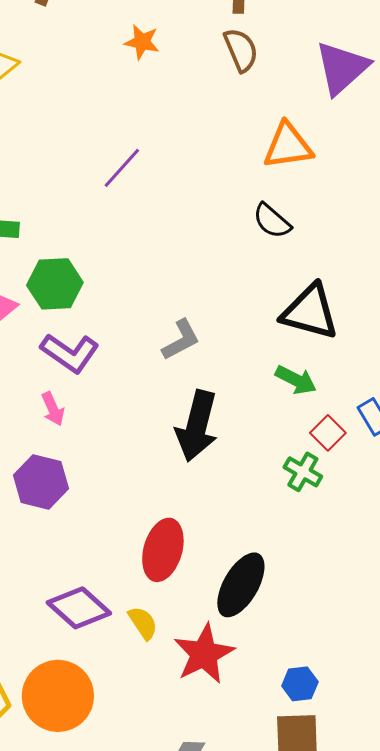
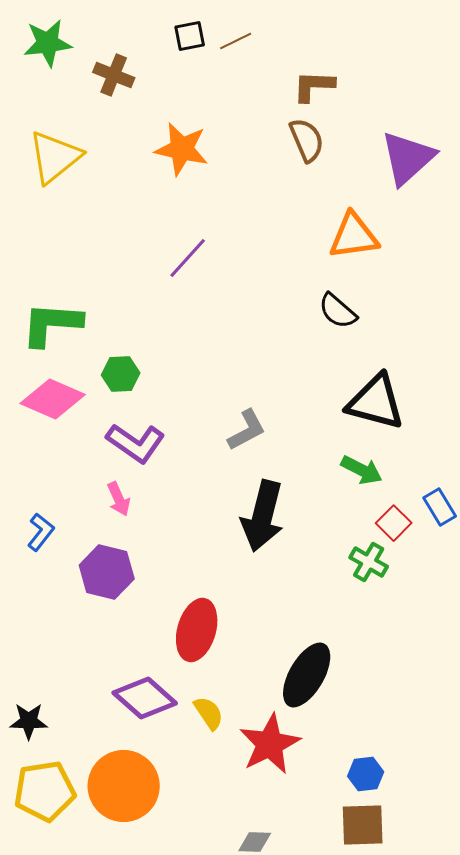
orange star: (142, 42) -> (182, 149), moved, size x1.5
green hexagon: (55, 284) -> (121, 374), size x0.7
red ellipse: (163, 550) -> (197, 630), moved

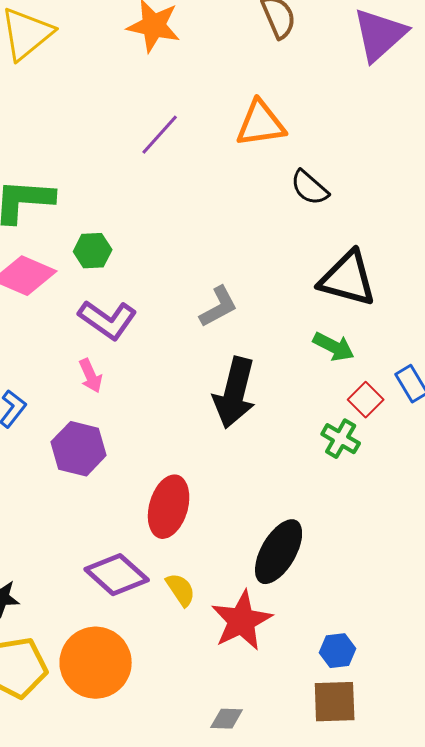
orange triangle: (354, 236) -> (261, 124), moved

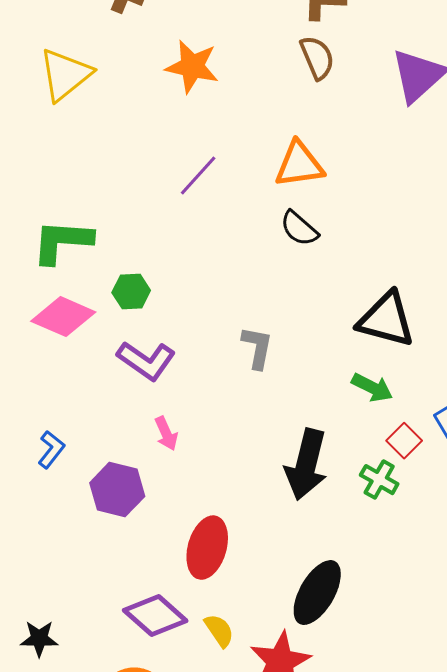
black semicircle: (310, 188) -> (299, 229), moved
gray L-shape: (219, 307) -> (257, 348), turned -51
pink arrow: (91, 376) -> (166, 434), moved
black arrow: (235, 393) -> (306, 465), moved

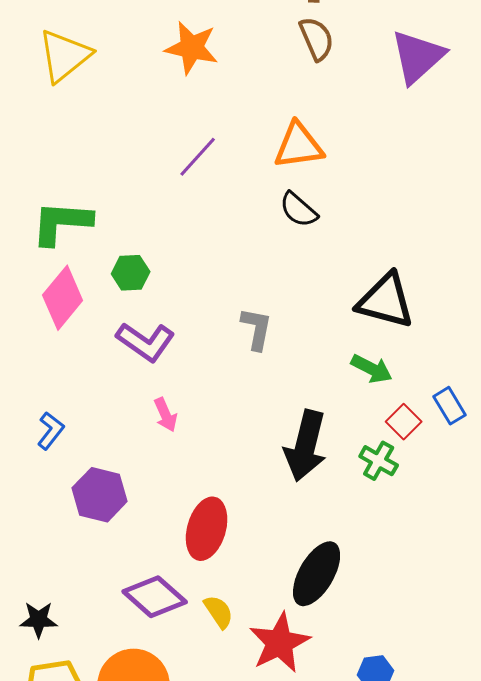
pink diamond: (63, 317) -> (63, 298), turned -74
purple hexagon: (117, 490) -> (100, 495), moved

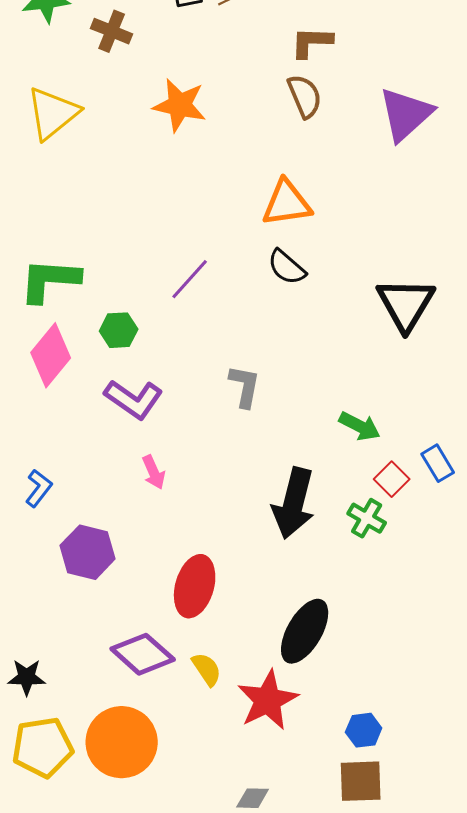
purple line: (198, 157) -> (190, 279), moved
black triangle: (386, 301) -> (406, 304), moved, turned 46

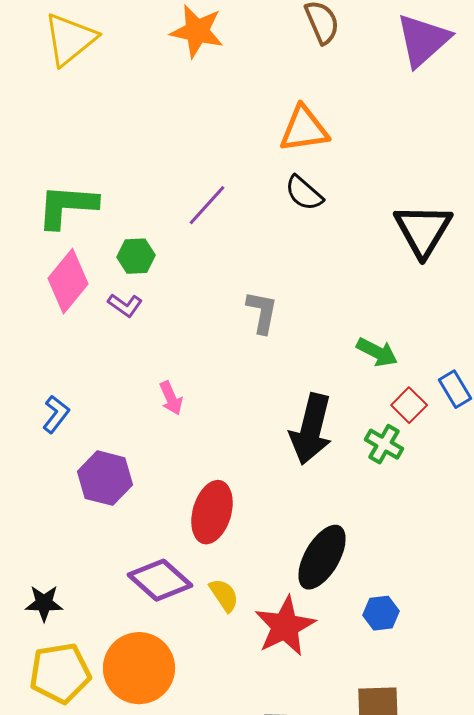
purple L-shape: (134, 399) -> (125, 305), moved, size x0.6
blue hexagon: (364, 730) -> (381, 613), moved

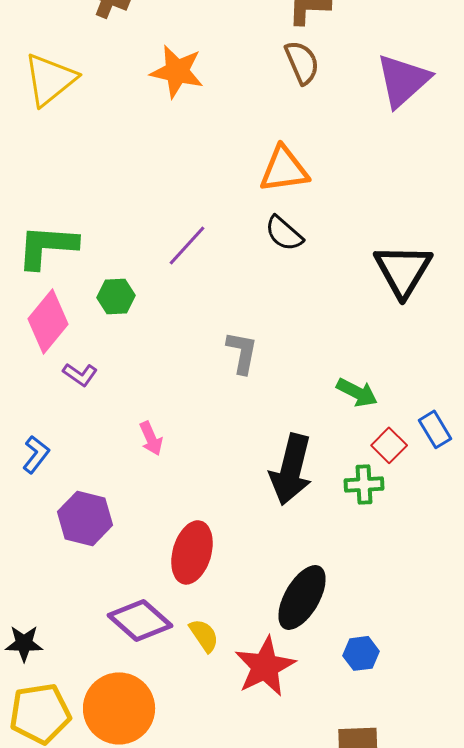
purple L-shape: (125, 305) -> (80, 374), moved
green cross: (384, 444) -> (364, 484), turned -33

